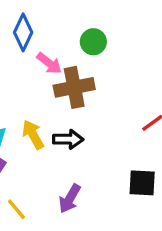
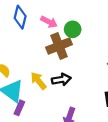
green circle: (93, 42) -> (73, 29), moved
pink arrow: (49, 63) -> (49, 22), moved

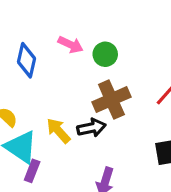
blue diamond: (20, 17) -> (26, 60), moved
brown cross: (59, 46) -> (111, 100), moved

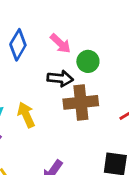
black arrow: (91, 128) -> (60, 78), moved

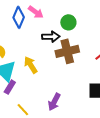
pink arrow: (60, 43) -> (36, 12), moved

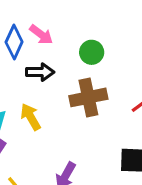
black arrow: (51, 37) -> (40, 72), moved

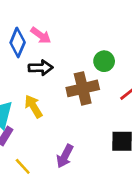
green circle: (92, 52) -> (104, 61), moved

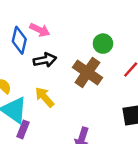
brown cross: (83, 88) -> (87, 72), turned -32

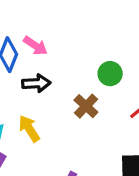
brown cross: (87, 72) -> (86, 106), size x0.7

